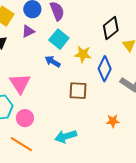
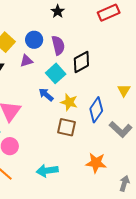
black diamond: (111, 28) -> (81, 62), moved
yellow star: (83, 54) -> (69, 102), moved
orange star: (113, 121) -> (96, 163), size x1.5

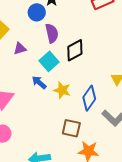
blue circle: (34, 40) -> (37, 12), moved
brown square: (66, 127) -> (71, 128), moved

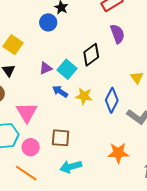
purple semicircle: (52, 33) -> (117, 34), moved
purple triangle: (20, 48) -> (46, 68), moved
brown square: (71, 128) -> (61, 138), moved

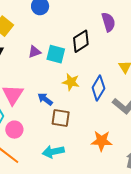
cyan square: (67, 69) -> (56, 54), turned -30
blue arrow: (60, 91) -> (45, 99), moved
brown square: (61, 138) -> (61, 118), moved

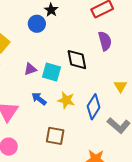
black diamond: (81, 41) -> (77, 60), turned -70
blue arrow: (45, 99) -> (39, 99), moved

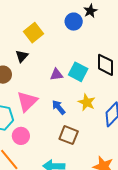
purple triangle: (30, 69) -> (56, 75), moved
blue arrow: (39, 99) -> (59, 107), moved

